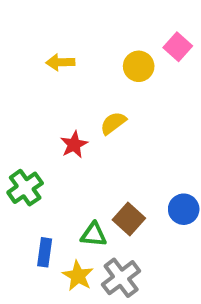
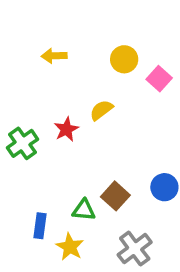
pink square: (178, 47) -> (159, 79), moved
green cross: (25, 188) -> (23, 143), moved
gray cross: (121, 278) -> (135, 249), moved

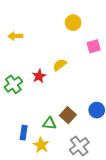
yellow arrow: (54, 56) -> (15, 36), moved
yellow circle: (124, 59) -> (73, 23), moved
pink square: (159, 79) -> (94, 46), turned 32

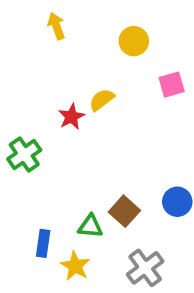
yellow arrow: (15, 36) -> (56, 26), moved, turned 72
yellow semicircle: (60, 65) -> (102, 100), moved
red star: (39, 76) -> (71, 117), moved

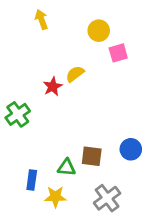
pink square: (172, 85) -> (118, 53), moved
brown square: (124, 211) -> (92, 156), turned -35
yellow star: (75, 266) -> (55, 197), turned -30

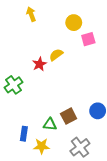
brown square: (92, 156) -> (69, 116), turned -35

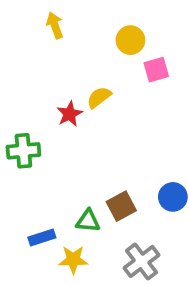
green cross: (13, 85) -> (23, 151), turned 30
blue rectangle: (24, 134) -> (42, 237), turned 64

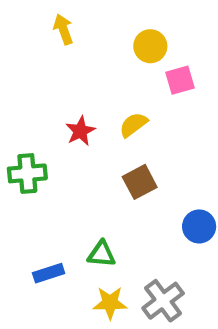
yellow semicircle: (99, 97) -> (133, 125), moved
brown square: (121, 206) -> (140, 182), moved
yellow star: (73, 260) -> (110, 303), moved

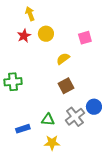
yellow circle: (150, 46) -> (46, 34), moved
red star: (80, 131) -> (24, 36), moved
gray cross: (163, 301) -> (75, 117), moved

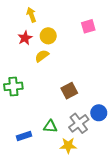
pink square: (85, 38) -> (88, 26), moved
yellow semicircle: (63, 59) -> (42, 56), moved
yellow star: (52, 143) -> (68, 145), moved

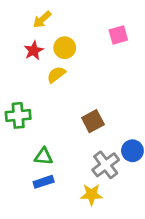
yellow arrow: (31, 15) -> (42, 19), turned -112
green triangle: (50, 127) -> (44, 156), moved
blue rectangle: (24, 136) -> (44, 182), moved

